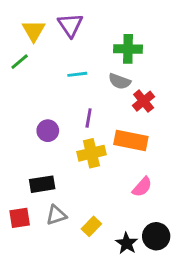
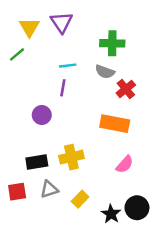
purple line: (89, 118) -> (63, 88), moved
yellow cross: (91, 153) -> (71, 157), moved

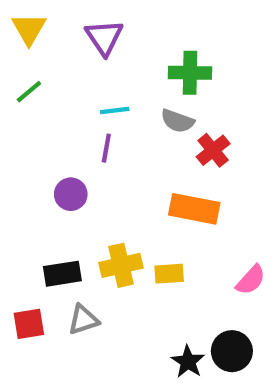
yellow triangle: (29, 27) -> (29, 29), moved
pink semicircle: (125, 164) -> (251, 280), moved
yellow rectangle: (80, 199) -> (169, 274), moved, turned 42

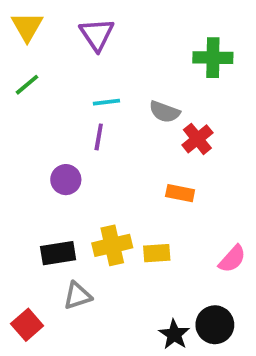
green cross: (190, 73) -> (213, 58), moved
orange rectangle: (194, 209) -> (180, 193), size x0.6
red square: (29, 324) -> (27, 325), moved, turned -32

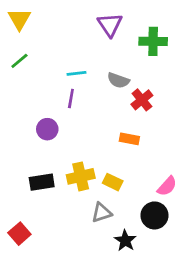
purple triangle: (97, 34) -> (110, 25), moved
yellow rectangle: (157, 253) -> (113, 182), turned 30
gray triangle: (77, 296) -> (102, 213), moved
black circle: (215, 325) -> (154, 215), moved

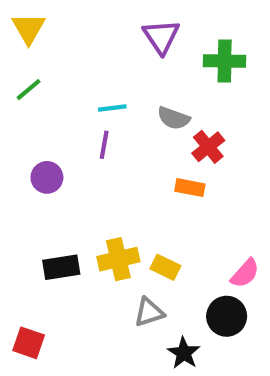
purple circle: (47, 129) -> (47, 177), moved
orange rectangle: (129, 139) -> (190, 188), moved
red square: (19, 234) -> (29, 343), turned -30

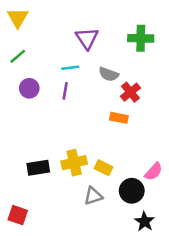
purple triangle: (161, 37) -> (87, 38), moved
purple circle: (47, 177) -> (29, 88), moved
black circle: (227, 316) -> (132, 191), moved
black star: (184, 353) -> (145, 222), moved

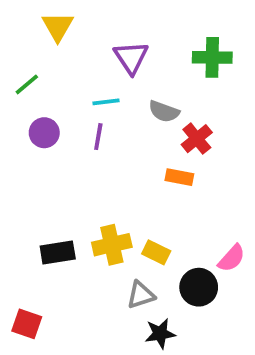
yellow triangle: (18, 18) -> (58, 27), moved
black star: (145, 222) -> (160, 334), moved, turned 30

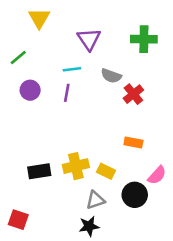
orange rectangle: (179, 177) -> (133, 142), moved
black star: (160, 334) -> (89, 226), moved

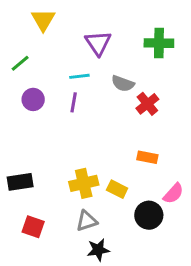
black rectangle: (39, 171) -> (20, 182), moved
gray triangle: (95, 200) -> (87, 221), moved
red square: (18, 220) -> (33, 227), moved

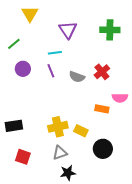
gray semicircle: (123, 84) -> (77, 77), moved
purple line: (74, 102) -> (51, 71), turned -32
pink semicircle: (173, 193) -> (120, 98), moved, turned 49

